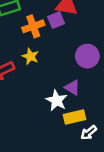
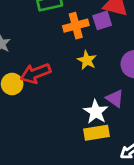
yellow star: (30, 56) -> (87, 60), moved
yellow rectangle: (75, 117) -> (97, 133), moved

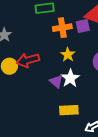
purple triangle: (115, 98) -> (56, 81), moved
white star: (96, 112) -> (70, 78), moved

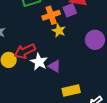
yellow star: (68, 55) -> (59, 31), moved
white star: (70, 78) -> (39, 62), moved

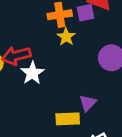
purple triangle: (55, 66) -> (88, 103), moved, turned 32

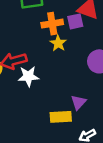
white star: (32, 73) -> (28, 76), turned 30

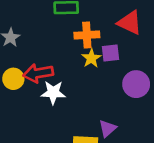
purple square: (75, 21) -> (110, 53), moved

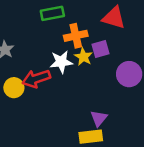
white star: (53, 93) -> (61, 62), moved
purple triangle: (108, 128) -> (99, 118), moved

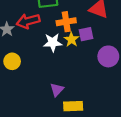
red arrow: (36, 79) -> (28, 21), moved
purple triangle: (99, 118) -> (57, 90), moved

